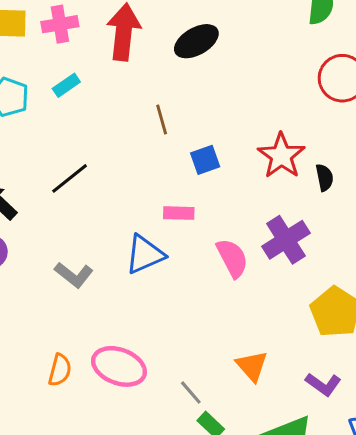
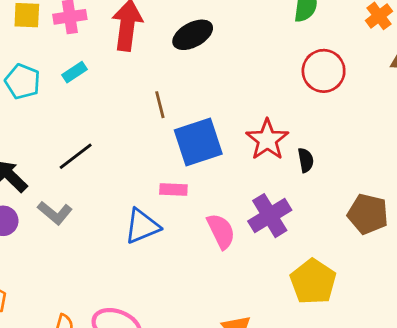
blue square: (205, 160) -> (198, 142), size x1.8
gray L-shape: (74, 275) -> (55, 213), moved

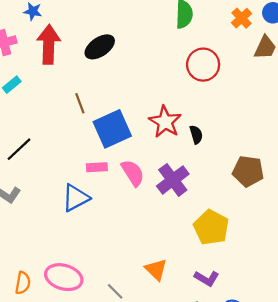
pink semicircle: (221, 231) -> (133, 173), moved

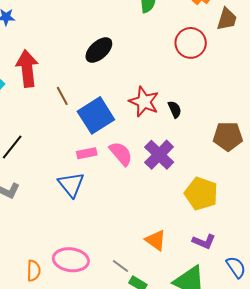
red arrow: (49, 44) -> (27, 69), moved
black ellipse: (100, 47) -> (99, 50), moved
red circle: (203, 65) -> (191, 43), moved
blue triangle: (76, 198) -> (71, 185), turned -32

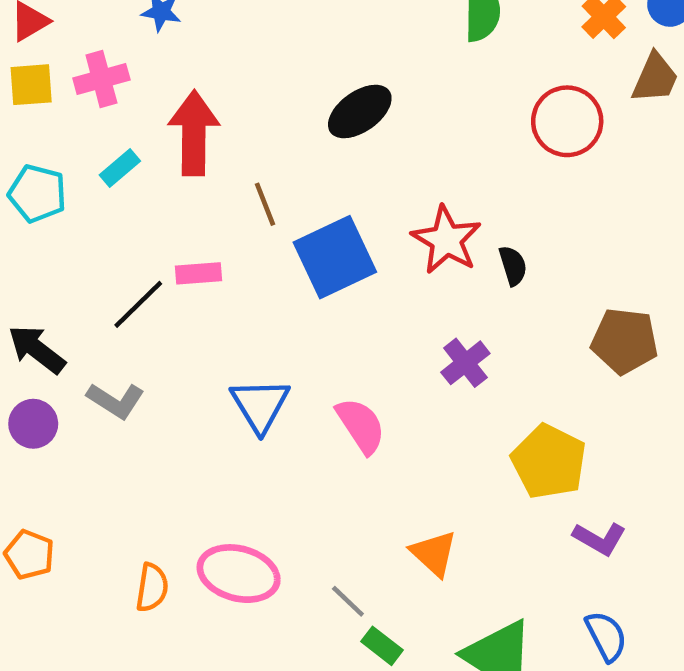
pink rectangle: (87, 153) -> (198, 273), moved
pink semicircle: (121, 154) -> (361, 426), moved
purple cross: (159, 155) -> (465, 363), size x0.7
purple L-shape: (204, 242) -> (599, 539), moved

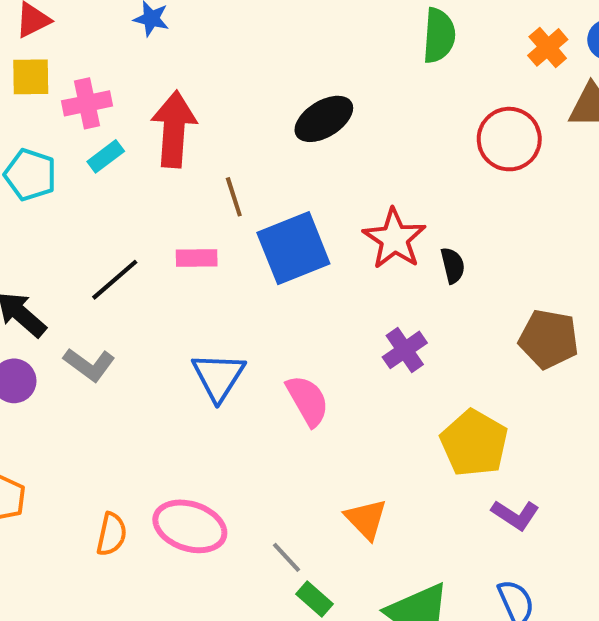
pink cross: (101, 79) -> (87, 103), moved
pink rectangle: (198, 273) -> (197, 258), moved

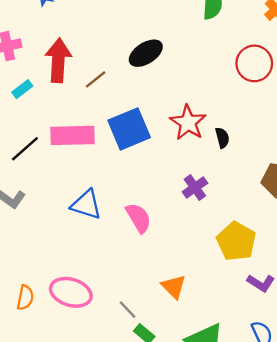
cyan rectangle: (106, 156) -> (22, 89), moved
brown line: (234, 197) -> (96, 79), moved, turned 70
pink rectangle: (197, 258) -> (73, 135), size x1.8
blue triangle: (218, 377) -> (86, 205), turned -44

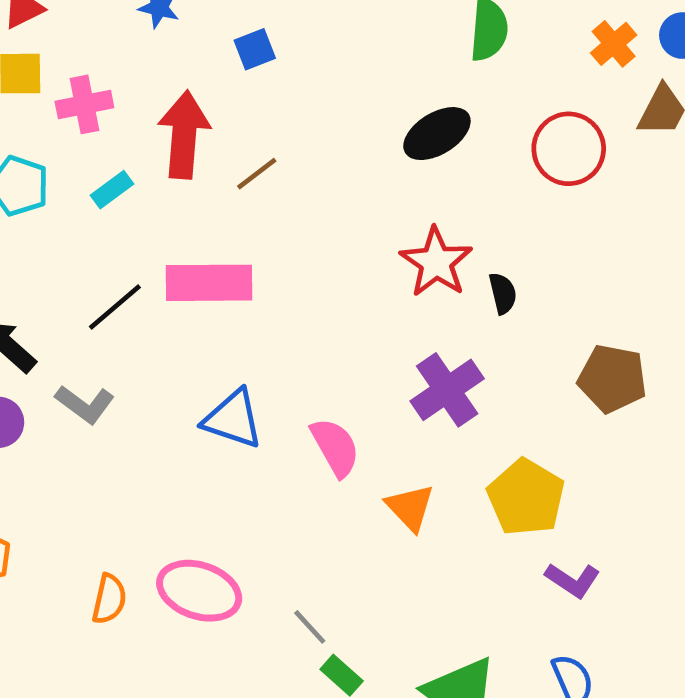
black ellipse: (146, 53) -> (437, 134), moved
blue square: (129, 129) -> (255, 49), moved, size x0.5
purple cross: (195, 187) -> (447, 390), size x1.4
orange triangle: (174, 287) -> (410, 507), moved

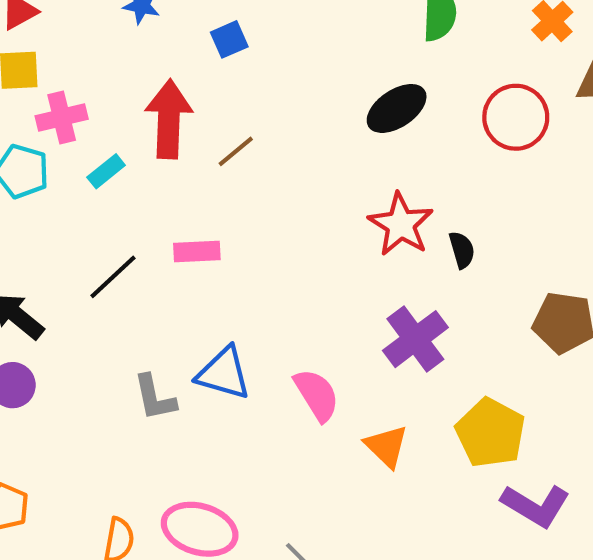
pink cross: (84, 104) -> (62, 118), moved
pink rectangle: (209, 283) -> (197, 251), size x0.6
gray L-shape: (85, 404) -> (155, 398), moved, turned 44
purple L-shape: (573, 580) -> (536, 506), size x1.4

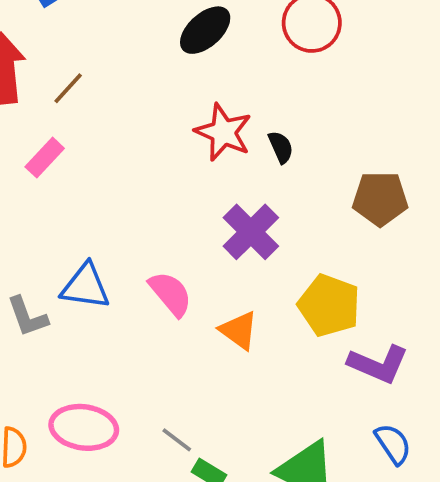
pink rectangle: (197, 251) -> (45, 158), moved, turned -36

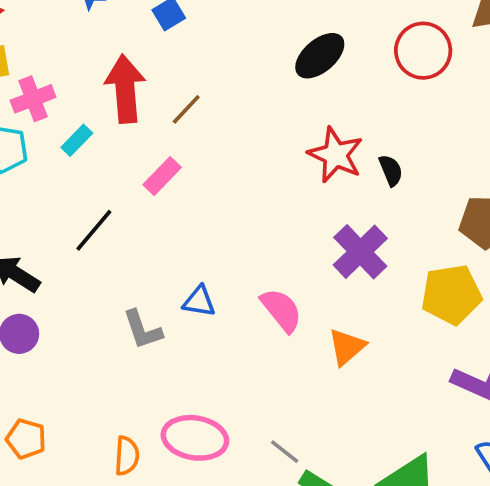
blue triangle: (85, 286) -> (199, 301), size x0.7
yellow pentagon: (329, 305) -> (451, 295), moved, turned -30
orange triangle: (239, 330) -> (347, 347), turned 42

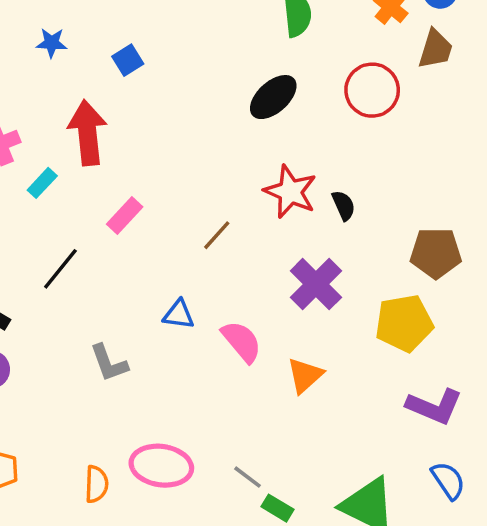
brown line: (186, 109) -> (217, 235), moved
blue triangle: (199, 301) -> (179, 315), moved

